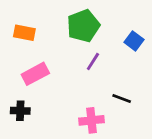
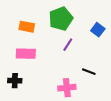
orange rectangle: (24, 33) -> (27, 27), moved
pink rectangle: (35, 74) -> (26, 54), turned 30

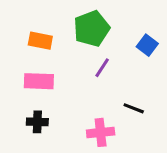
black cross: (15, 81) -> (37, 122), moved

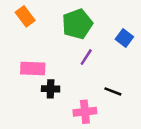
orange rectangle: (40, 41) -> (25, 16), moved, turned 42
black cross: (37, 122) -> (51, 89), moved

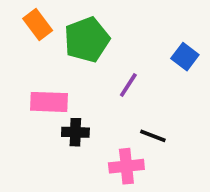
green pentagon: (77, 24) -> (87, 40), moved
black line: (113, 91) -> (153, 136), moved

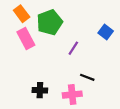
pink rectangle: (49, 102) -> (26, 38), moved, turned 60
black cross: (75, 132) -> (40, 90), moved

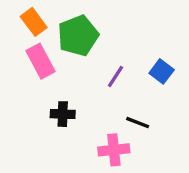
blue square: (106, 32) -> (162, 71), moved
black cross: (40, 90) -> (63, 114), moved

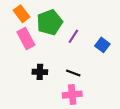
purple line: (116, 77) -> (73, 36), moved
black line: (138, 123) -> (73, 73), moved

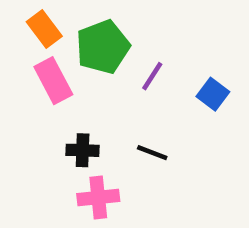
pink cross: (72, 95) -> (98, 197), moved

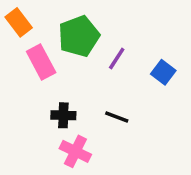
orange rectangle: (44, 29) -> (19, 22), moved
pink cross: (98, 197) -> (75, 151), turned 32

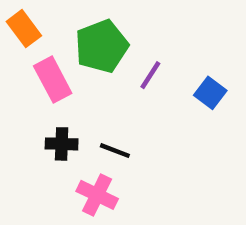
black cross: (63, 115) -> (62, 144), moved
black line: (117, 117) -> (115, 151), moved

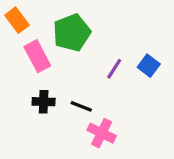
purple line: (150, 75) -> (114, 69), moved
pink cross: (97, 195) -> (102, 133), moved

